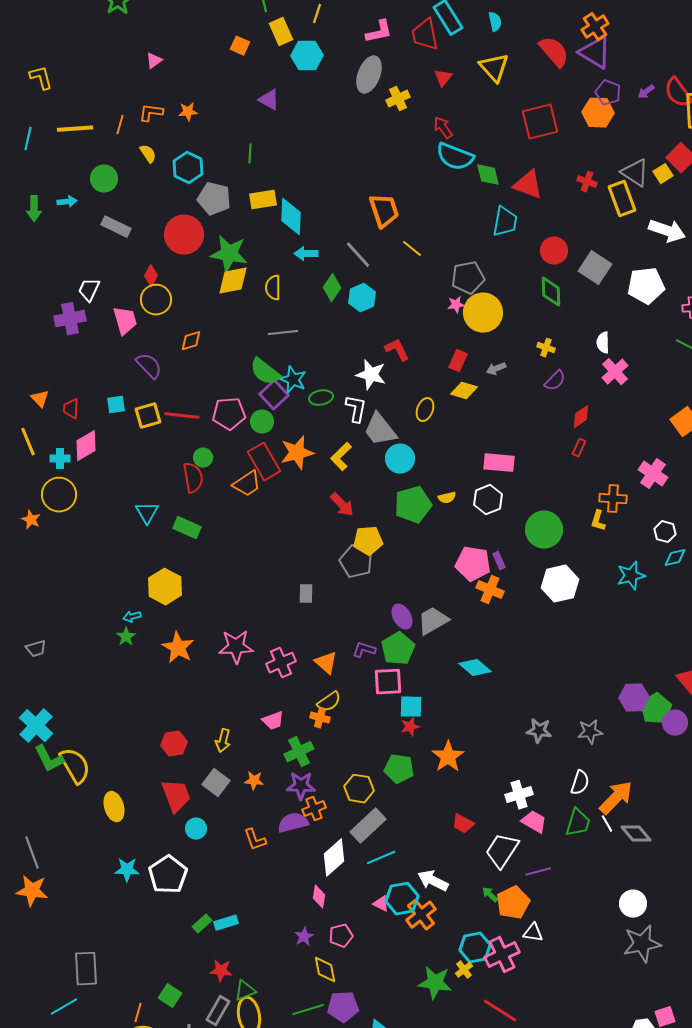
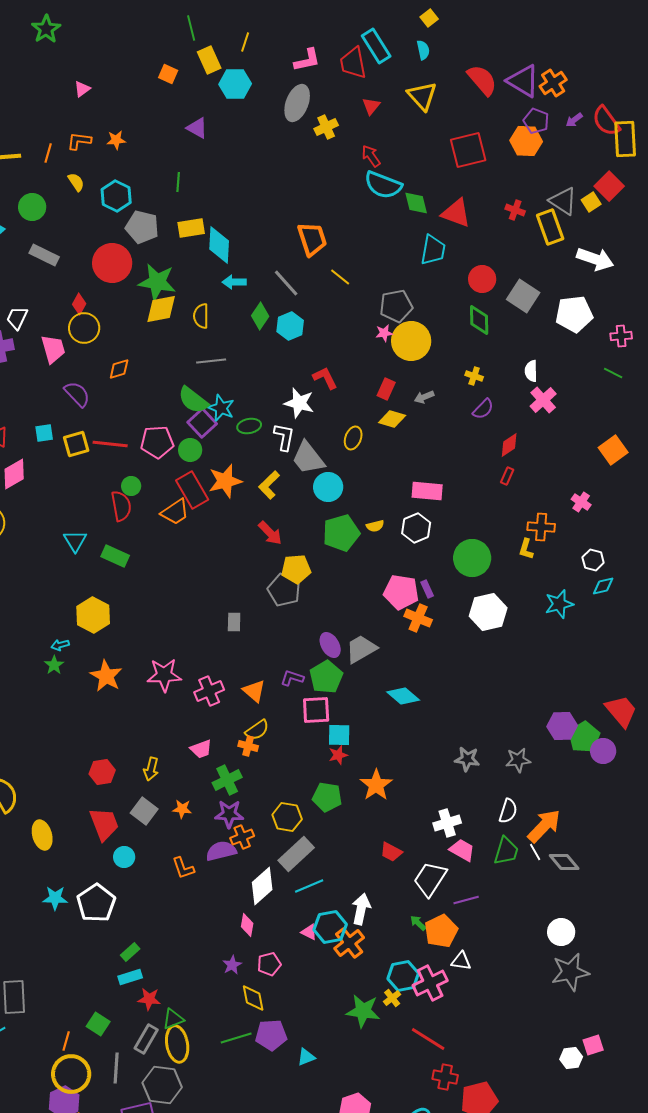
orange cross: (595, 27) -> (553, 83), moved
pink cross: (653, 474) -> (581, 502), size x0.7
white arrow: (433, 881) -> (361, 909), turned 76
cyan rectangle: (226, 923) -> (130, 977), moved

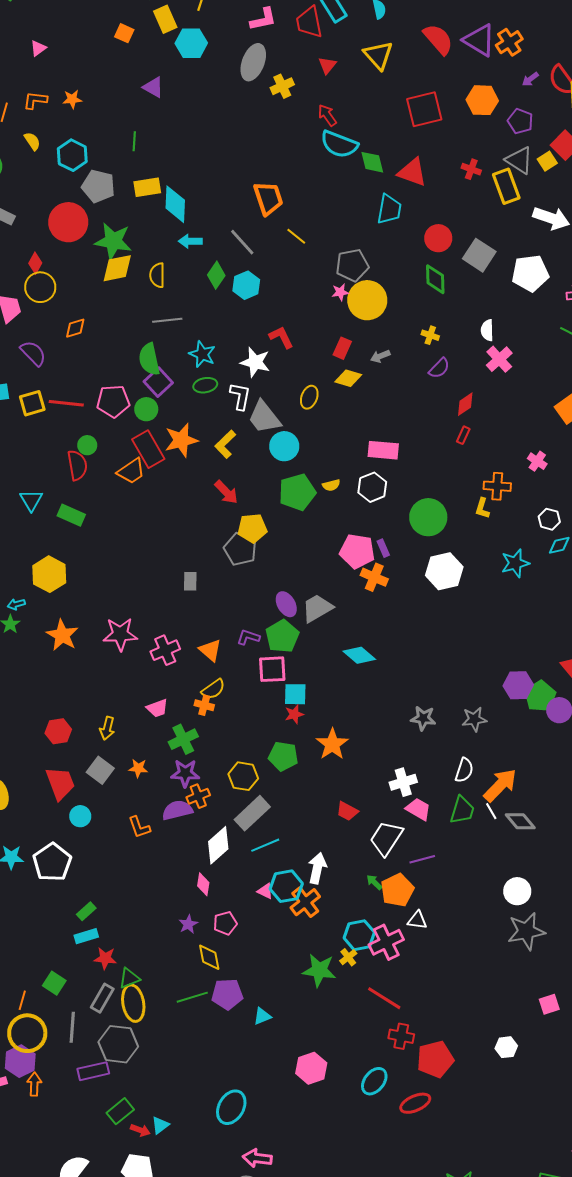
purple pentagon: (536, 121) -> (520, 121), moved
green semicircle: (193, 400) -> (149, 359), turned 40
cyan star: (221, 408) -> (202, 354), moved
white hexagon: (571, 1058) -> (506, 1047), moved

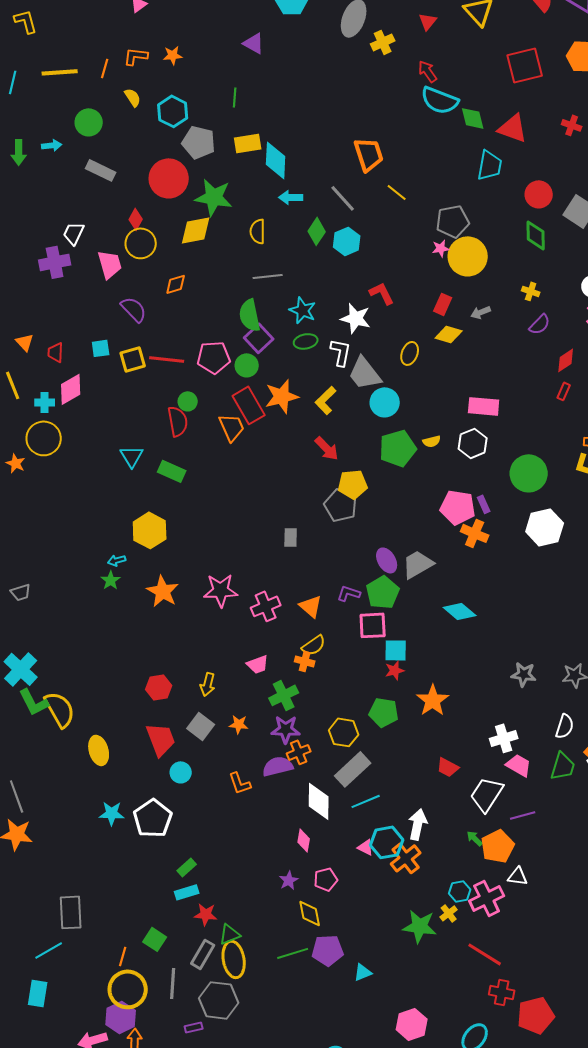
yellow diamond: (117, 268) -> (196, 230), moved
orange trapezoid: (131, 471) -> (232, 427), turned -80
white diamond: (218, 845) -> (319, 801), turned -48
cyan hexagon: (359, 935) -> (460, 891), size x0.7
purple rectangle: (93, 1071) -> (194, 1027), size x0.6

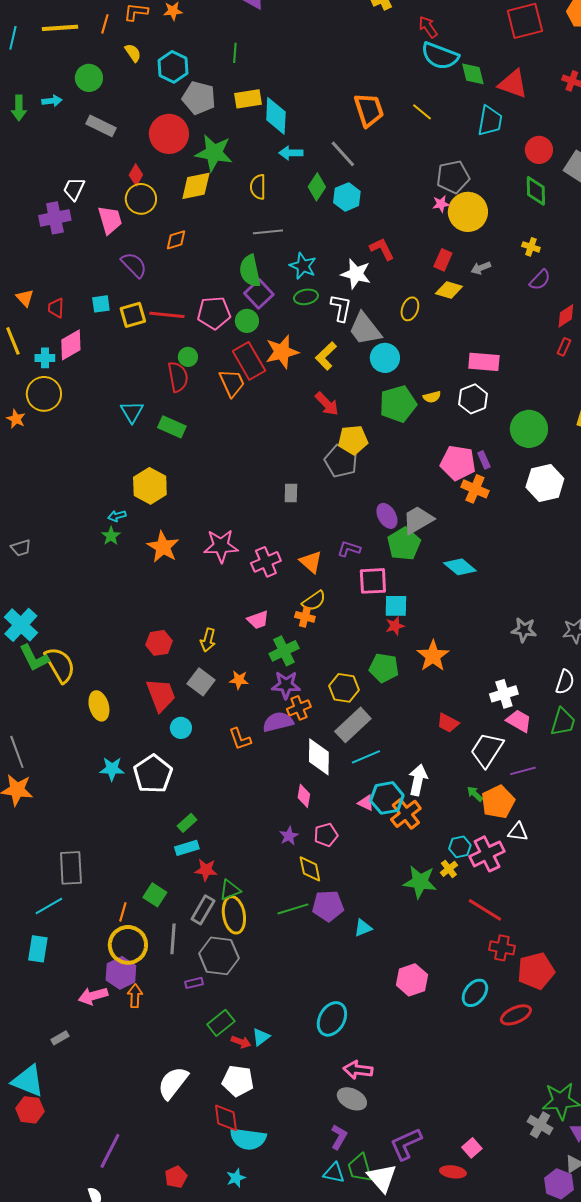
yellow line: (397, 192) -> (422, 112), moved
green pentagon: (383, 592) -> (404, 544), moved

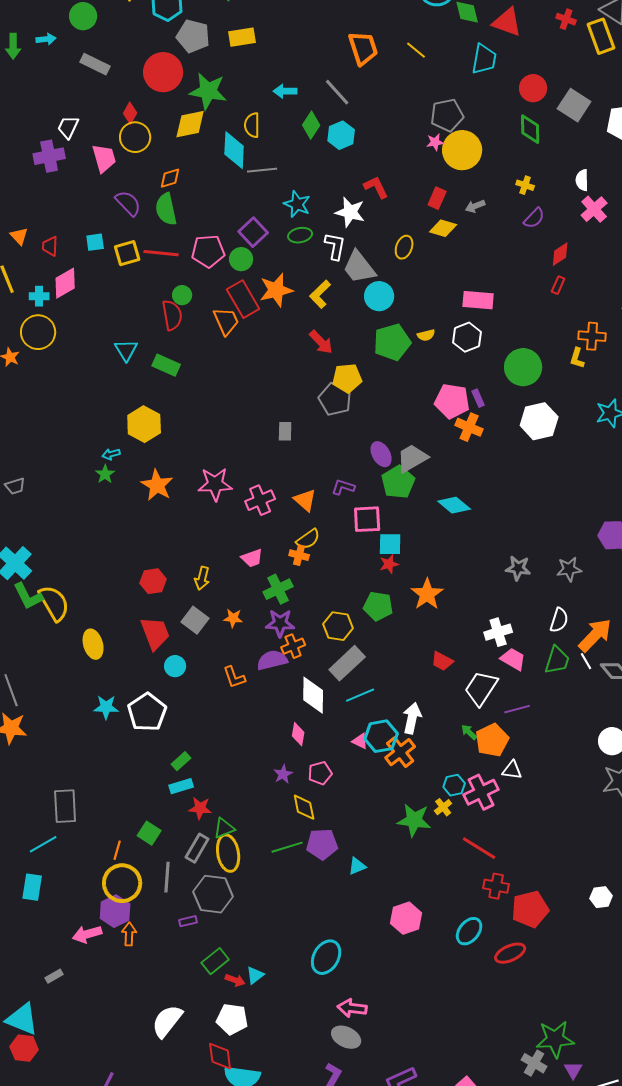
cyan diamond: (276, 116) -> (234, 150), moved
green semicircle: (250, 271) -> (166, 209), moved

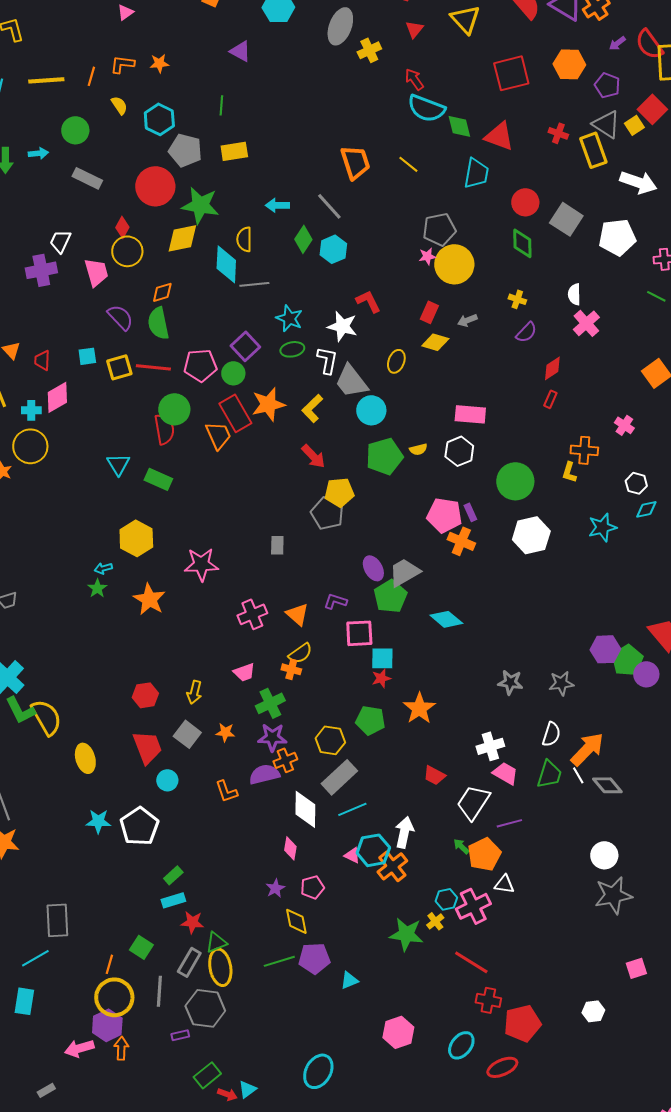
green circle: (182, 295) -> (174, 409), size x1.6
pink star: (215, 484) -> (201, 564), moved

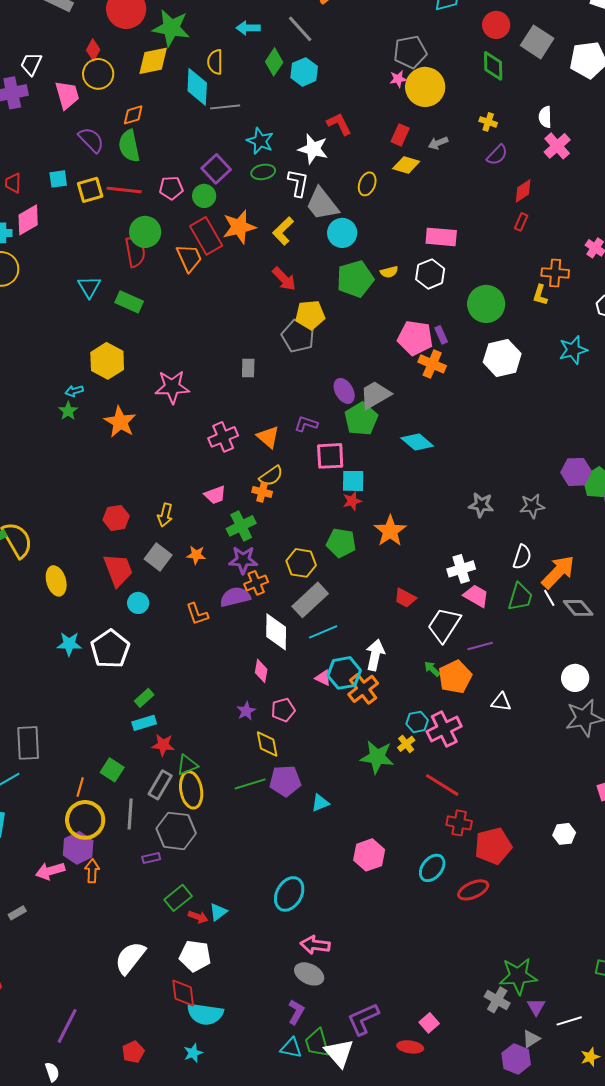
pink pentagon: (200, 365) -> (171, 188), size x0.7
white triangle: (504, 884) -> (501, 702), moved

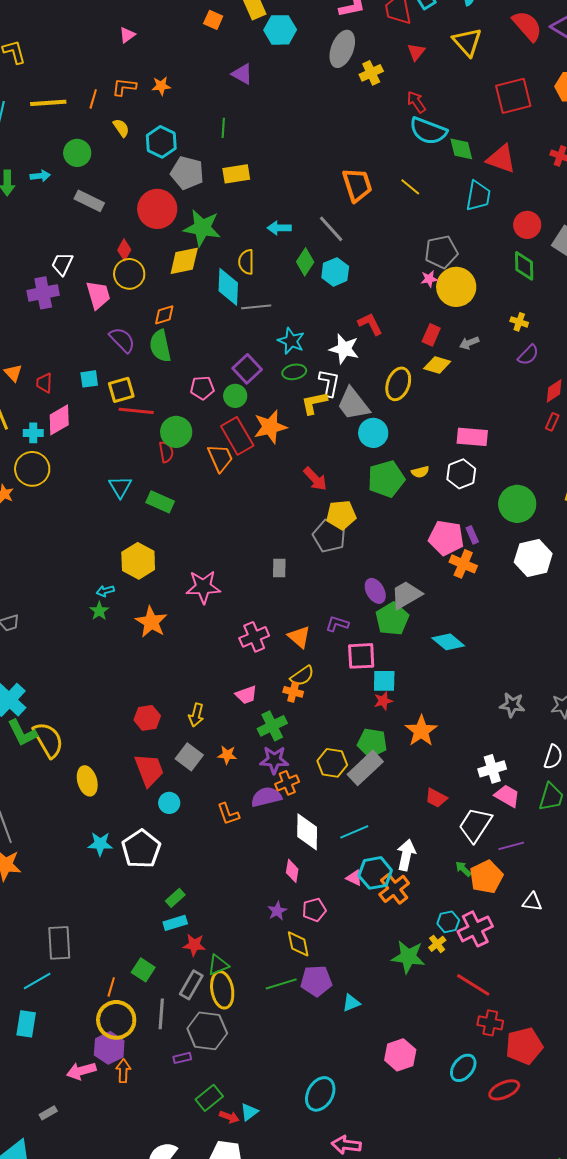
yellow ellipse: (367, 184) -> (398, 384), size x1.4
red line: (124, 190) -> (136, 411), moved
yellow L-shape: (283, 231) -> (314, 403), moved, turned 32
red semicircle: (135, 252) -> (166, 452), size x0.7
gray rectangle: (310, 600) -> (365, 768), moved

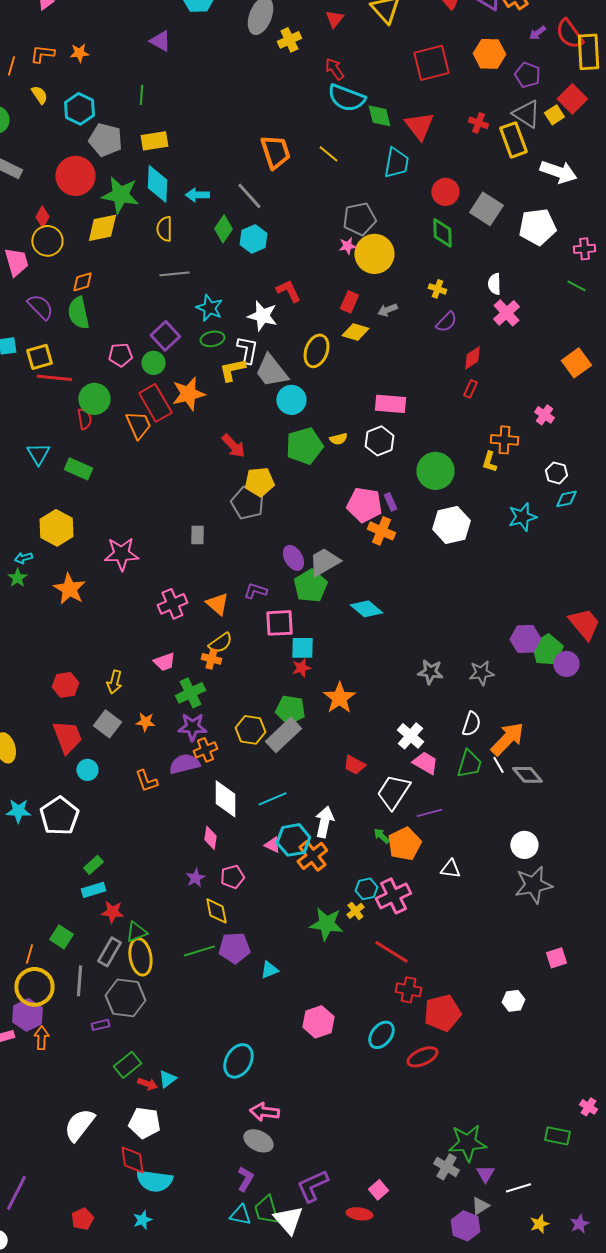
red triangle: (501, 159) -> (419, 126), turned 32
cyan diamond: (228, 287) -> (157, 184), moved
white cross: (492, 769) -> (410, 736), turned -32

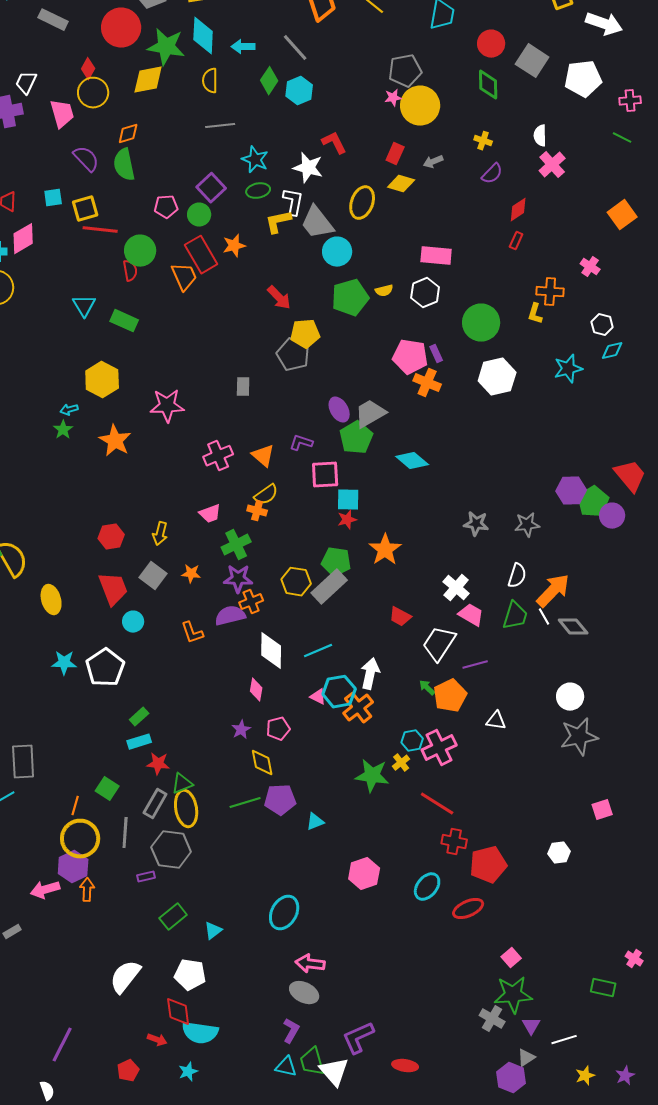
orange star: (188, 394) -> (234, 246), size x0.7
red arrow: (147, 1084) -> (157, 1040), moved
pink square: (378, 1190) -> (511, 958), moved

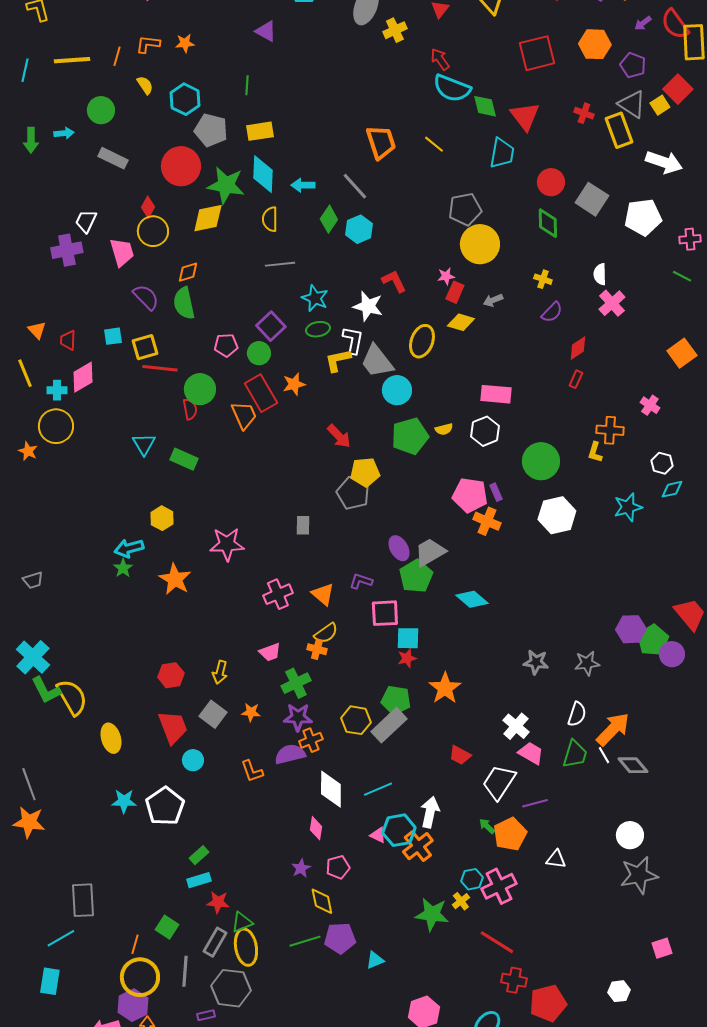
pink star: (393, 98) -> (446, 276), moved
yellow hexagon: (102, 380) -> (162, 518), size x0.7
cyan arrow: (69, 410) -> (129, 548), size x1.6

